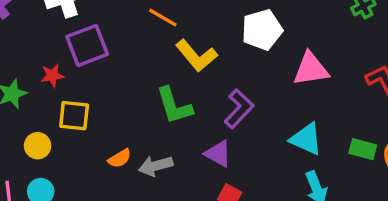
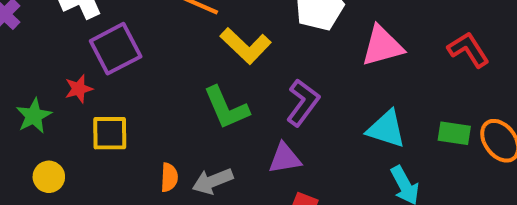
yellow circle: (38, 146) -> (49, 177), moved
purple triangle: (218, 154) -> (285, 158), turned -32
orange semicircle: (120, 158) -> (169, 177), turned -50

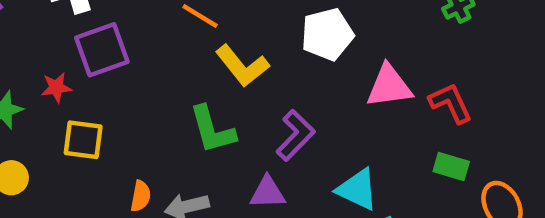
red L-shape: (468, 50) -> (451, 103), moved
cyan triangle: (386, 129) -> (357, 189), moved
green rectangle: (454, 133) -> (451, 167), moved

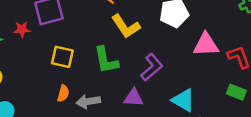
yellow square: (83, 140) -> (62, 57), moved

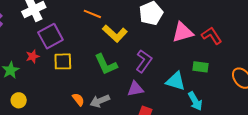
yellow square: (62, 57) -> (63, 61), moved
green rectangle: (236, 92) -> (201, 67), moved
orange semicircle: (63, 93) -> (78, 99), turned -40

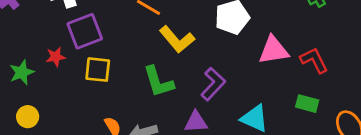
green rectangle: (201, 67) -> (307, 104), moved

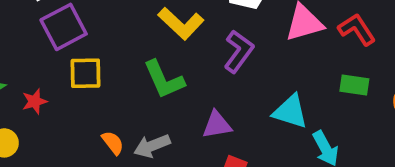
red star: (56, 57) -> (35, 101), moved
purple L-shape: (213, 84) -> (239, 51), moved

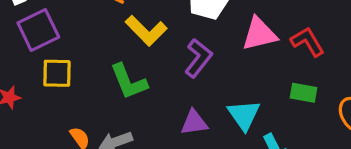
cyan triangle: (290, 112) -> (244, 115), turned 36
purple triangle: (217, 125) -> (194, 123), moved

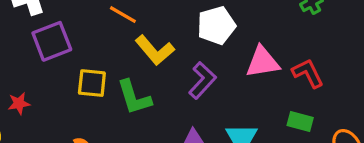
yellow square: (57, 73) -> (92, 83), moved

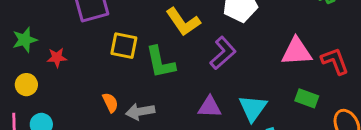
pink triangle: (263, 62) -> (297, 52), moved
red L-shape: (308, 73) -> (335, 61), moved

